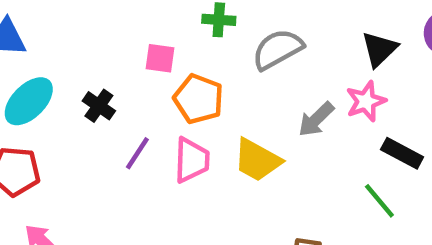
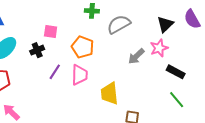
pink square: (160, 58) -> (51, 32), moved
black cross: (99, 106) -> (37, 50), turned 32
yellow trapezoid: (257, 160) -> (109, 93), moved, turned 55
green line: (379, 201) -> (177, 100), moved

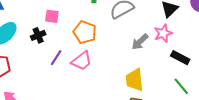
pink trapezoid: (79, 75) -> (82, 61), turned 50
yellow trapezoid: (109, 93) -> (135, 80), moved

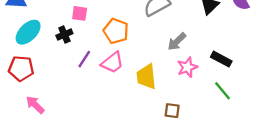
pink star: (163, 33) -> (187, 67), moved
yellow trapezoid: (135, 80) -> (146, 77), moved

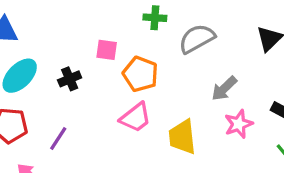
pink square: (80, 13) -> (107, 50), moved
purple line: (84, 59) -> (58, 138), moved

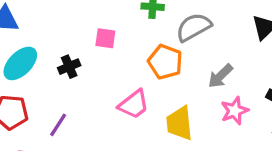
orange pentagon: (140, 74) -> (165, 62), moved

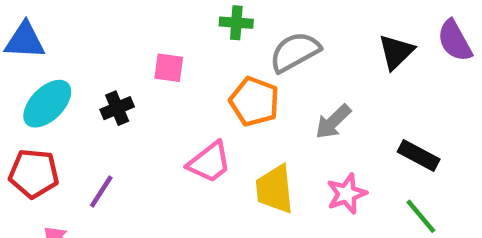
pink star: (235, 111) -> (347, 194), moved

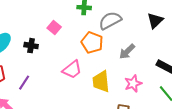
pink square: (169, 68) -> (54, 28), turned 32
black cross: (117, 108) -> (31, 46), turned 32

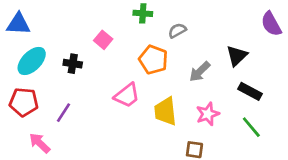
gray semicircle: (110, 21) -> (177, 31), size x0.6
black triangle: (155, 21) -> (237, 56), moved

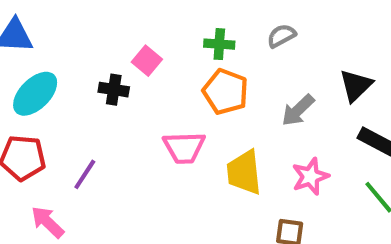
green cross: (143, 13) -> (219, 44), moved
gray semicircle: (177, 31) -> (281, 36), moved
black cross: (73, 64) -> (114, 90), moved
pink trapezoid: (127, 95) -> (184, 148), turned 36

